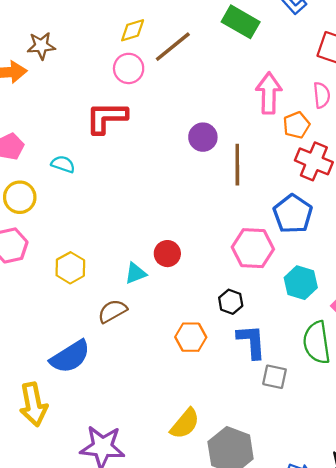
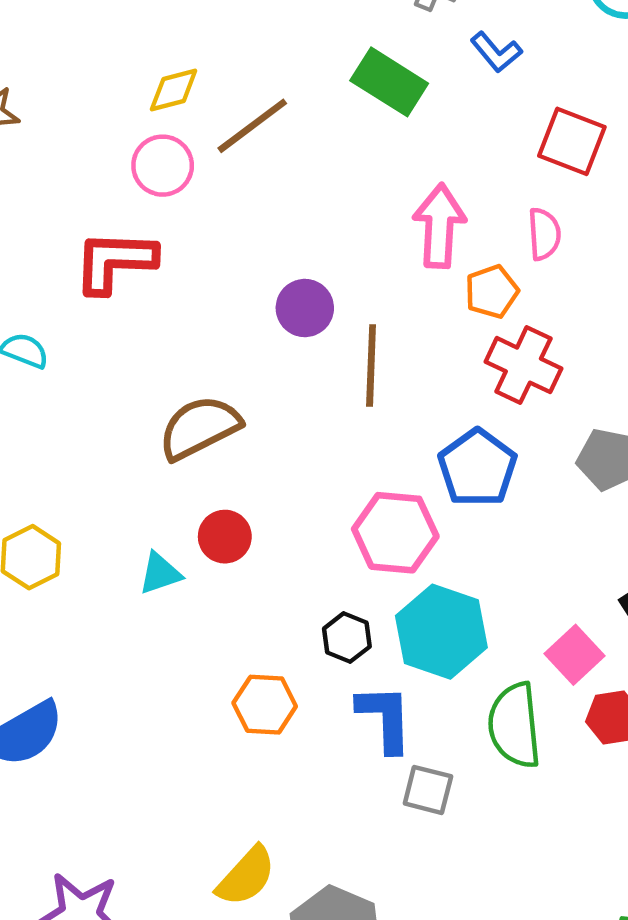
cyan hexagon: (301, 283) -> (441, 632), moved, size x1.4
brown semicircle: (112, 311) -> (200, 428), moved, size x1.4

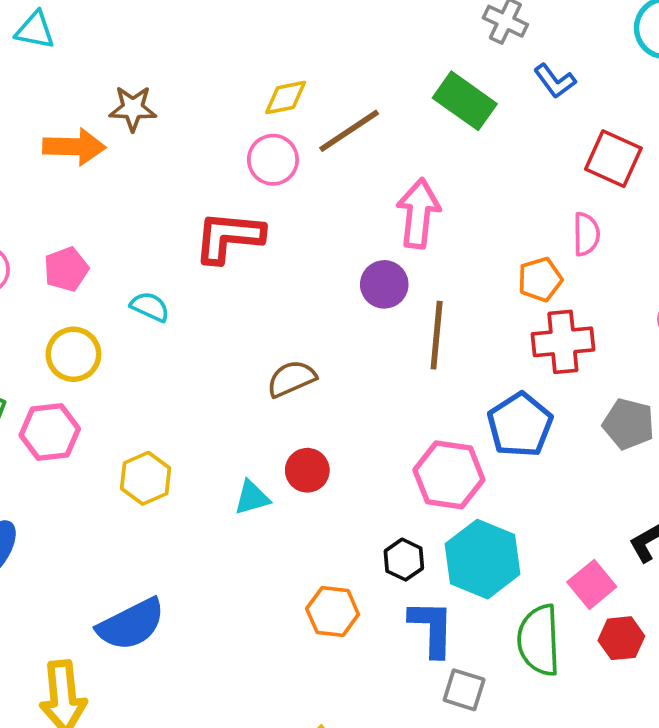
pink arrow: (439, 226) -> (418, 213), moved
red cross: (523, 365) -> (563, 342), turned -34
brown semicircle: (200, 428) -> (291, 379), size x0.7

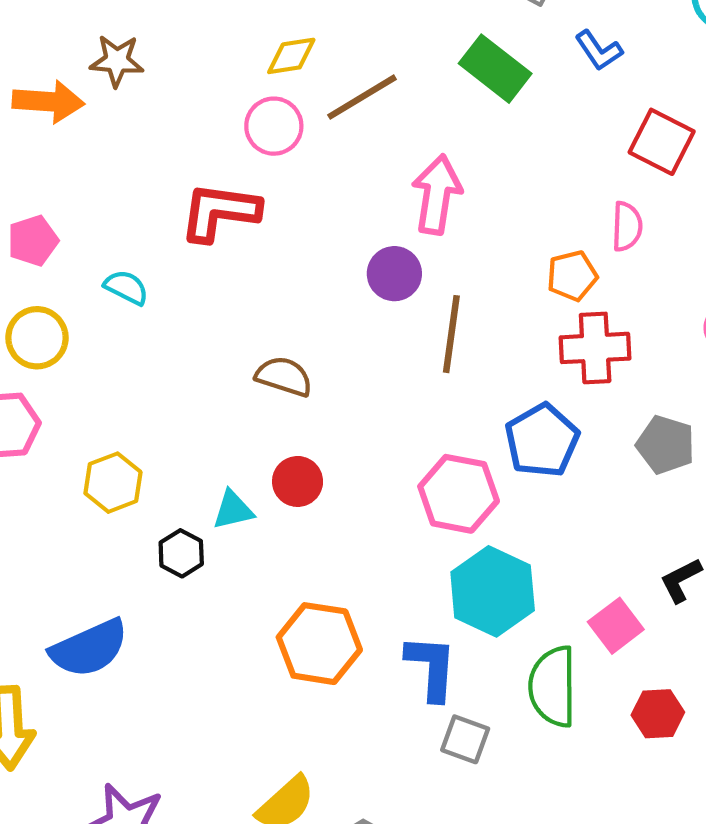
brown semicircle: (291, 379) -> (284, 376), turned 39
black hexagon: (404, 560) -> (181, 553), moved
orange hexagon: (333, 611) -> (319, 644), size x1.4
red hexagon: (621, 638) -> (658, 714), moved

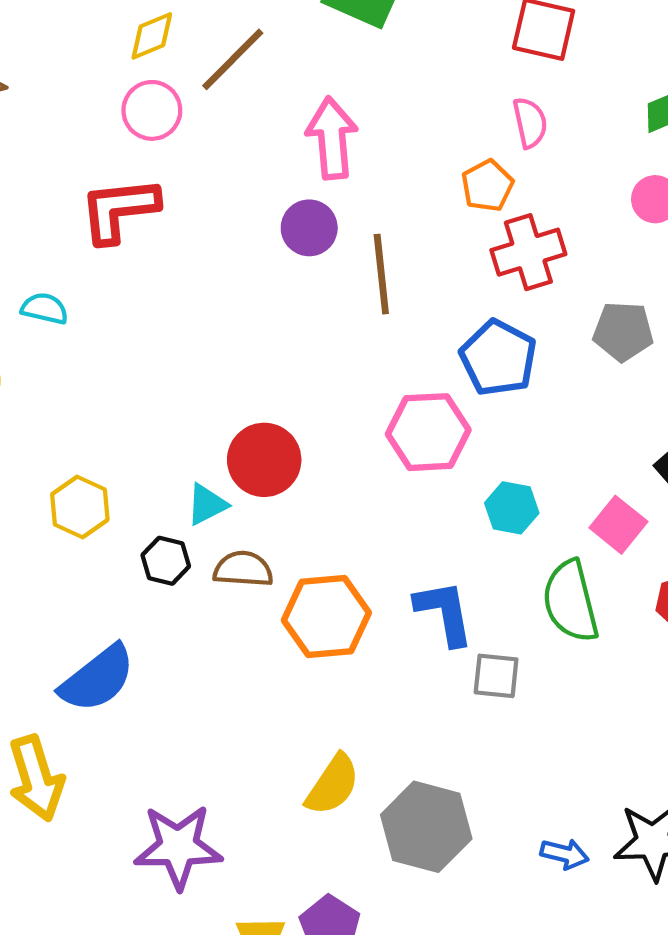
brown semicircle: (284, 376) -> (243, 569), moved
red circle: (298, 481) -> (264, 460), size x1.4
cyan hexagon: (493, 591) -> (512, 508), moved, size x0.6

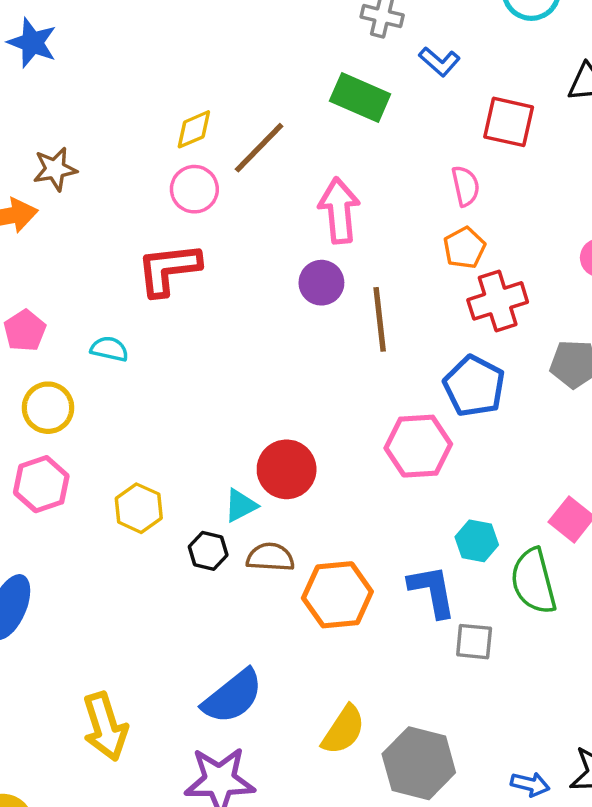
pink semicircle: (530, 123) -> (465, 186), moved
cyan hexagon: (512, 508) -> (477, 541), moved
blue semicircle: (97, 679) -> (233, 697), moved

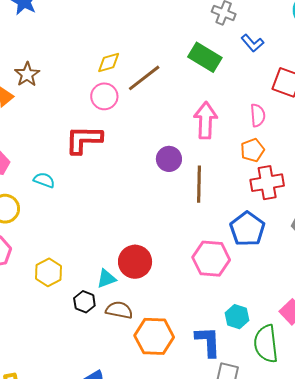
brown star: (55, 169) -> (27, 74), turned -30
pink arrow: (339, 210) -> (205, 120), moved

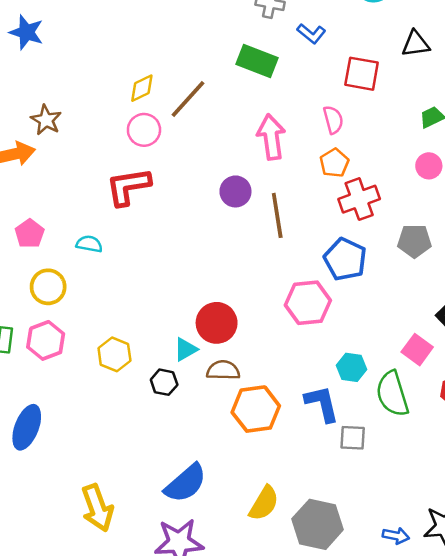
brown semicircle: (119, 310) -> (223, 370), moved

